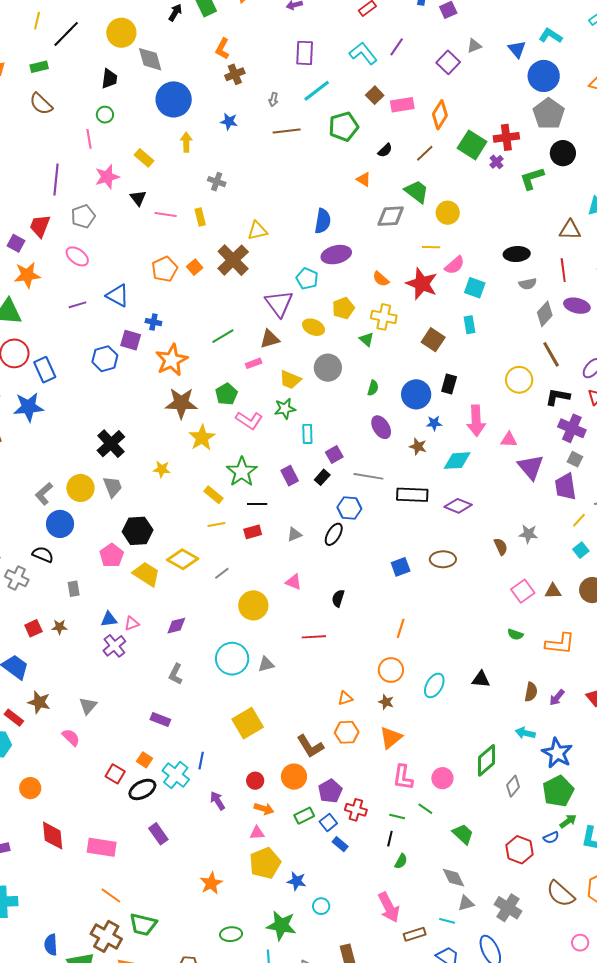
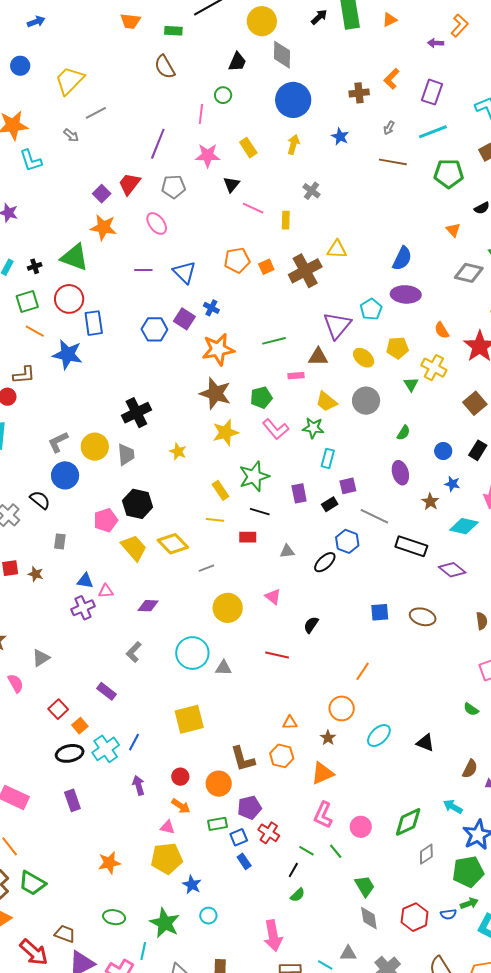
orange L-shape: (222, 49) -> (392, 79), moved
blue circle: (416, 394) -> (443, 451), size x0.6
red square: (115, 774) -> (58, 709), moved
gray diamond: (454, 878) -> (369, 918), moved

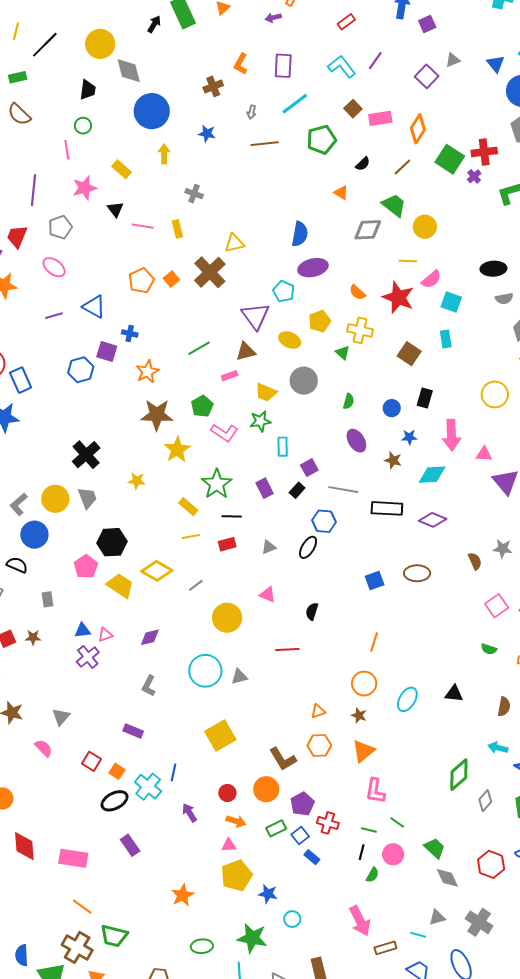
orange star: (218, 349) -> (147, 372), size x0.7
pink circle: (361, 827) -> (393, 854), moved

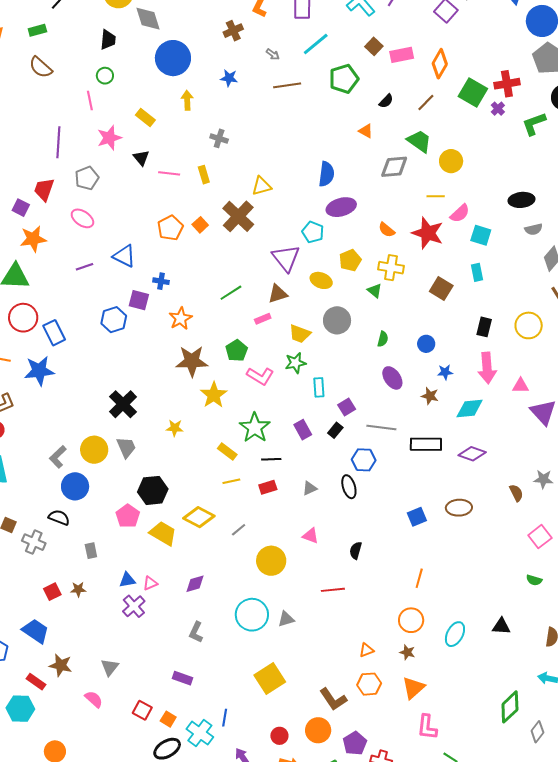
gray arrow: (252, 112) -> (273, 54), turned -64
black rectangle: (425, 398) -> (484, 327), moved
black ellipse: (308, 547) -> (349, 487), turned -45

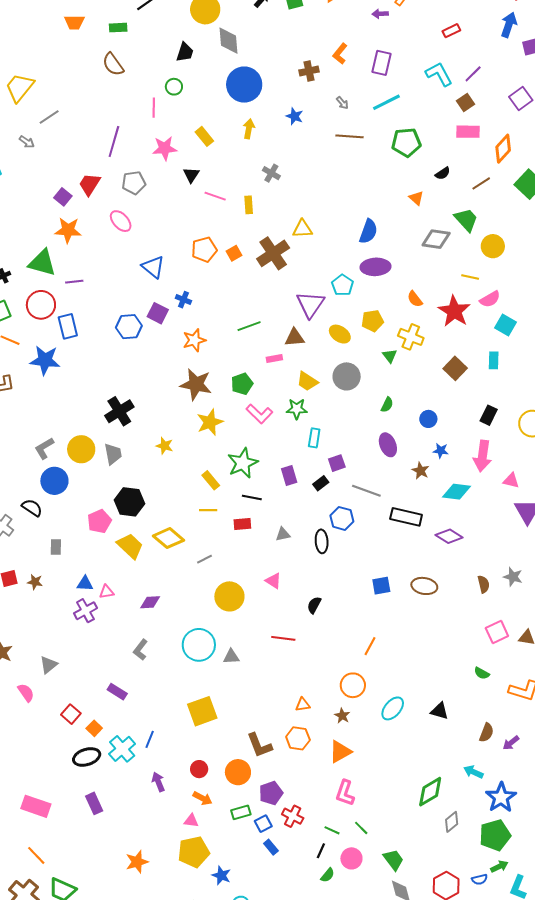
brown square: (374, 46) -> (466, 103), moved
purple line: (85, 267) -> (74, 282), moved

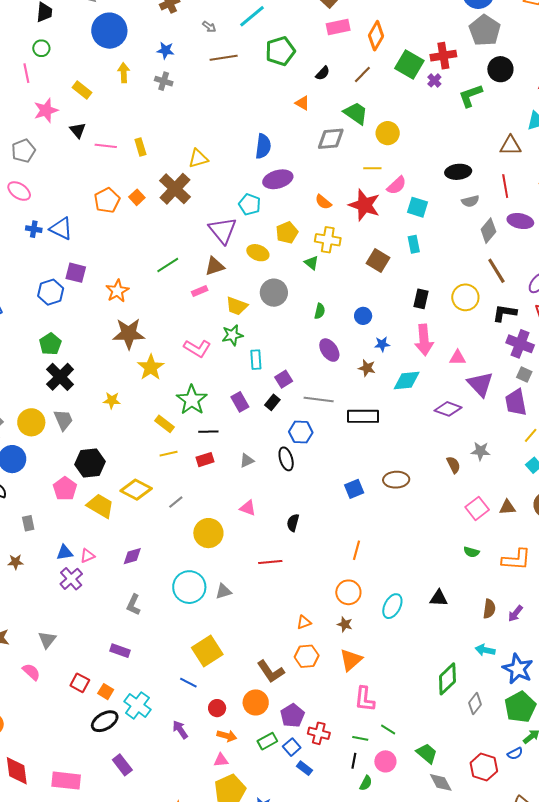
gray cross: (271, 173) -> (164, 81), moved
blue cross: (183, 300) -> (34, 229), moved
green pentagon: (242, 384) -> (50, 344), moved
purple diamond: (449, 536) -> (448, 409), moved
blue line: (150, 739) -> (188, 683), moved, turned -72

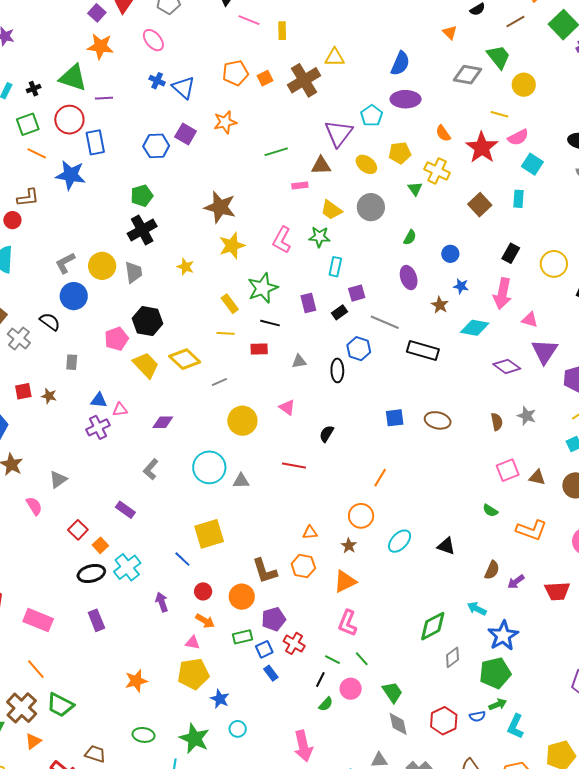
orange star: (117, 291) -> (225, 122), moved
pink L-shape: (197, 348) -> (282, 240), turned 72

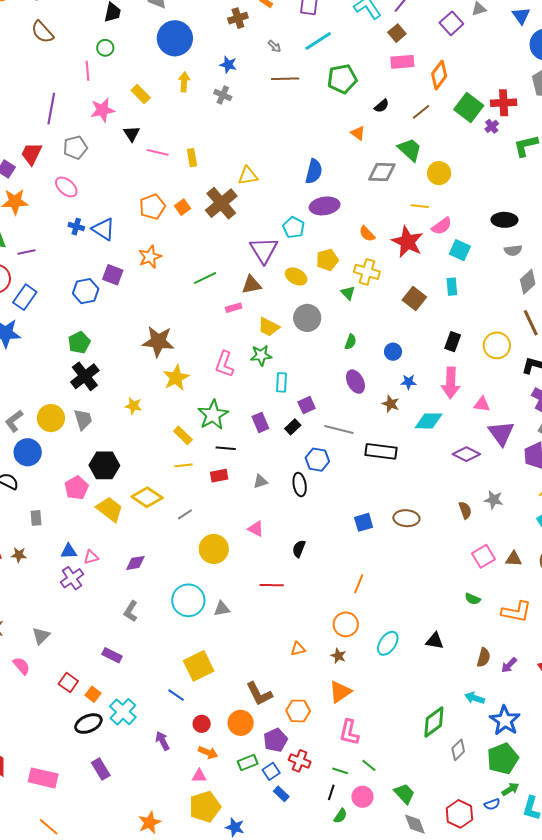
blue rectangle: (95, 142) -> (25, 297), turned 55
orange hexagon: (303, 566) -> (298, 711), moved

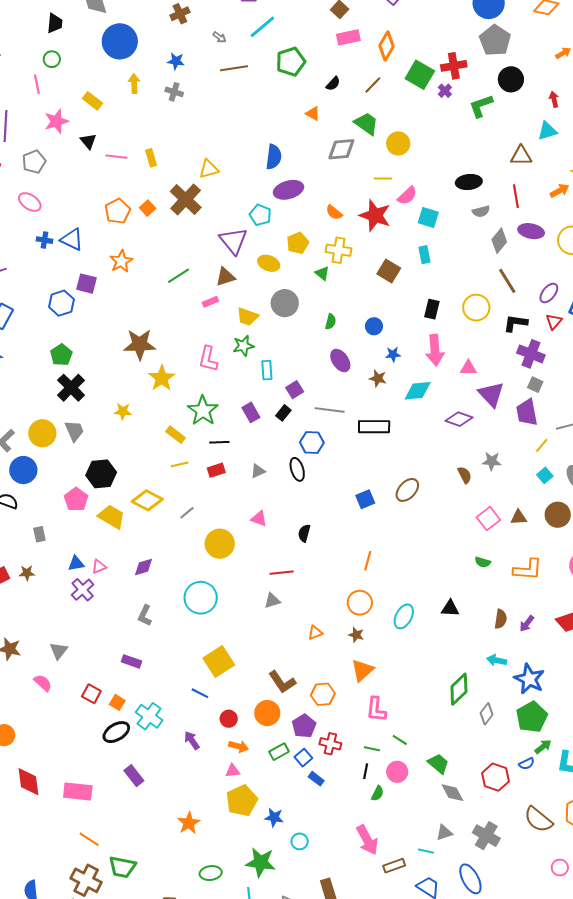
brown ellipse: (406, 518) -> (407, 490), turned -45
gray triangle: (222, 609) -> (272, 601), moved

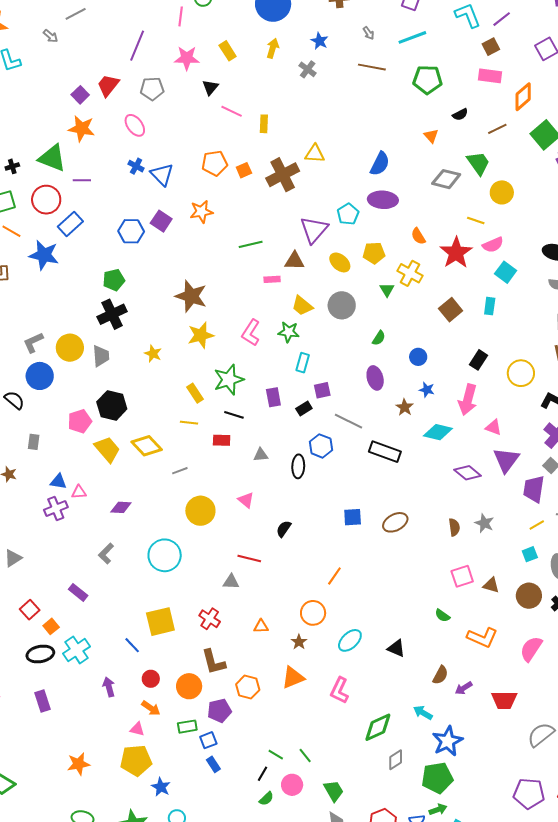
pink L-shape: (376, 709) -> (339, 690), moved
red cross: (330, 744) -> (210, 619), moved

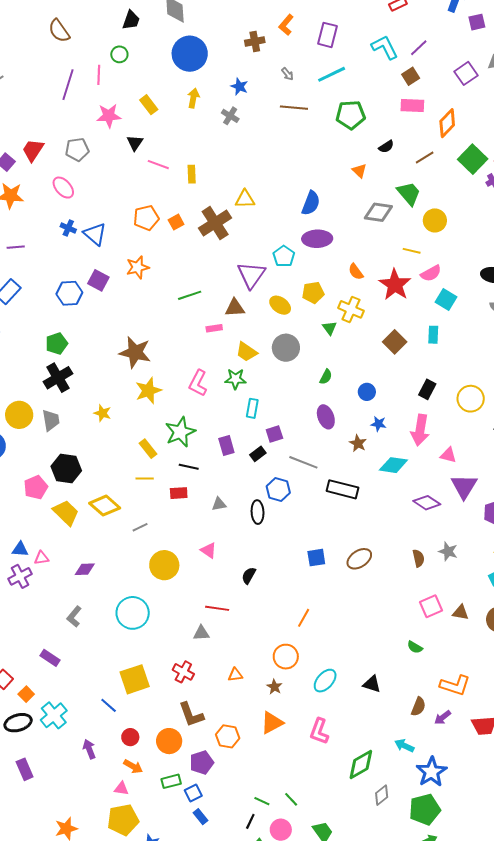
purple line: (137, 46) -> (68, 85), moved
orange L-shape: (482, 637) -> (455, 685), moved

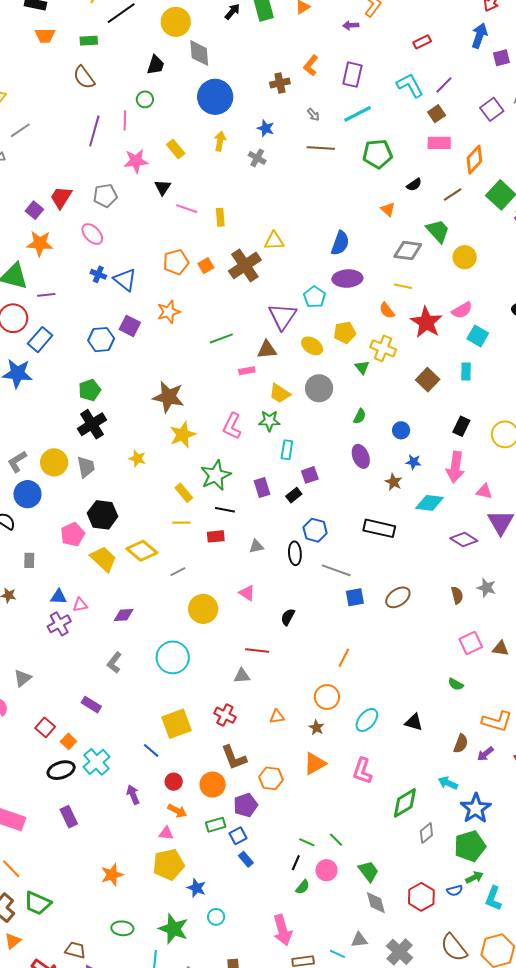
yellow line: (412, 251) -> (403, 286), moved
gray line: (303, 462) -> (336, 570), moved

